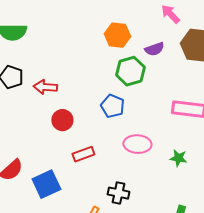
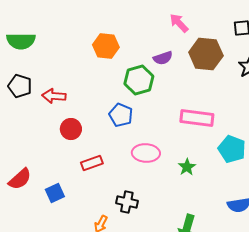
orange hexagon: (117, 35) -> (106, 46), moved
green star: (178, 158) -> (187, 167), turned 30
blue square: (46, 184) -> (55, 193), size x0.7

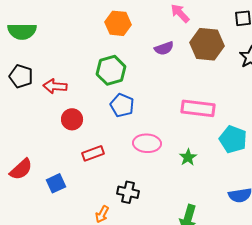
orange hexagon: (106, 46) -> (118, 23), moved
green hexagon: (139, 80) -> (111, 70), moved

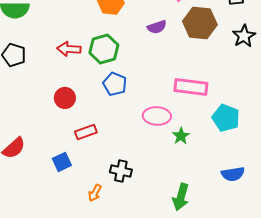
red arrow: (55, 86) -> (69, 49), moved
pink ellipse: (147, 143) -> (157, 116), moved
blue square: (56, 183) -> (62, 162), moved

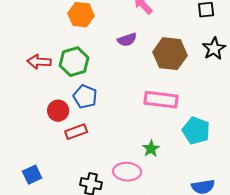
brown hexagon: (200, 23) -> (170, 54), moved
red circle: (65, 98) -> (58, 111), moved
pink ellipse: (157, 116) -> (127, 172), moved
red rectangle: (86, 132) -> (76, 132), moved

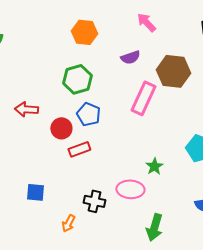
red arrow: (39, 62) -> (26, 109), moved
pink rectangle: (161, 100) -> (143, 98), moved, turned -72
blue square: (32, 175) -> (35, 192), turned 30

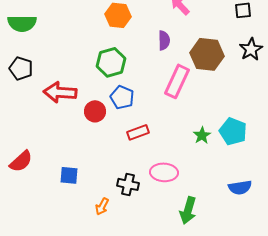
purple semicircle: (130, 57) -> (164, 40), turned -72
red arrow: (26, 109) -> (60, 92), size x1.4
red rectangle: (79, 149) -> (138, 132), moved
green star: (154, 166) -> (202, 135), moved

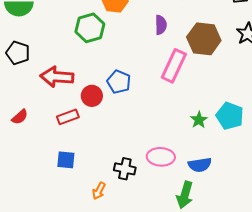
green hexagon: (111, 62) -> (90, 28), moved
red rectangle: (138, 132) -> (68, 117), moved
red semicircle: (21, 161) -> (20, 117), moved, size x0.7
blue semicircle: (240, 187) -> (200, 165), moved

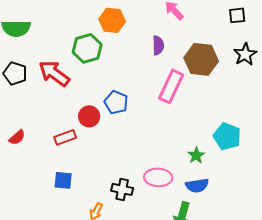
red arrow: (57, 77) -> (54, 73), moved, turned 32
green star: (199, 120) -> (196, 155), moved

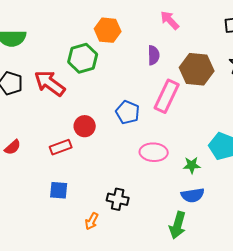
blue pentagon: (116, 102) -> (128, 112), moved
green star: (196, 155) -> (192, 165), turned 30
pink ellipse: (158, 177) -> (154, 152), moved

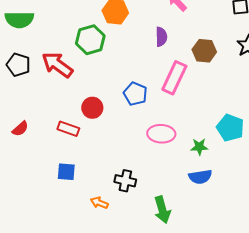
brown hexagon: (197, 69) -> (204, 51), size x0.7
red rectangle: (61, 147) -> (68, 129), turned 40
orange arrow: (92, 221) -> (99, 203), turned 84
green arrow: (178, 225) -> (162, 210), moved, turned -32

